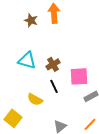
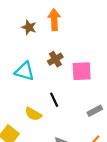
brown cross: (53, 64) -> (55, 59), moved
pink square: (79, 76) -> (82, 71), moved

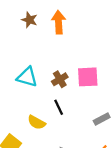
brown star: (29, 27) -> (29, 20), moved
brown cross: (55, 59) -> (60, 79), moved

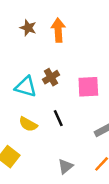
brown cross: (60, 79) -> (51, 77), moved
yellow semicircle: (36, 122) -> (28, 124), moved

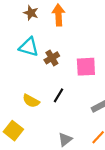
cyan triangle: (26, 87) -> (29, 47), moved
black line: (58, 118) -> (58, 95), turned 56

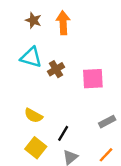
black line: (58, 95) -> (63, 133), moved
yellow square: (13, 131) -> (36, 148), moved

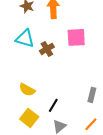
pink square: (93, 79) -> (76, 37), moved
gray rectangle: (107, 122) -> (92, 95), turned -48

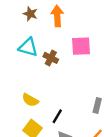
brown cross: (47, 49) -> (51, 58), turned -32

